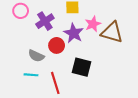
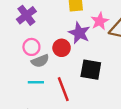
pink circle: (21, 11) -> (31, 47), moved
purple cross: (45, 21) -> (26, 15), moved
gray semicircle: (36, 56) -> (40, 61), turned -42

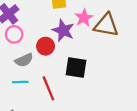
pink circle: (31, 47) -> (14, 34), moved

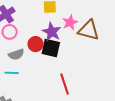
black square: (76, 68) -> (51, 48), moved
red line: (48, 88) -> (65, 84), moved

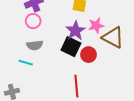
red circle: (36, 44) -> (89, 55), moved

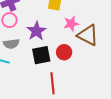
purple star: (75, 31) -> (36, 31), moved
black square: (71, 47) -> (41, 55), moved, turned -36

